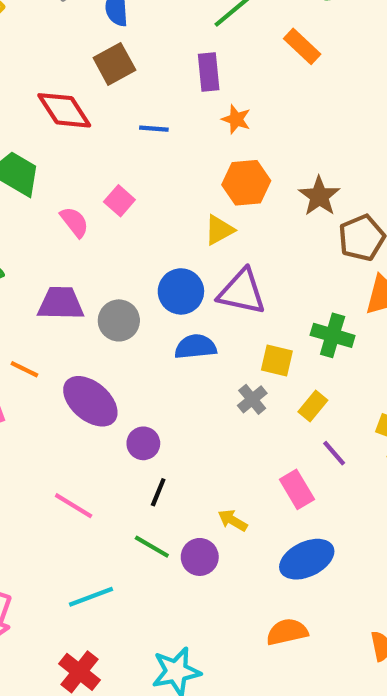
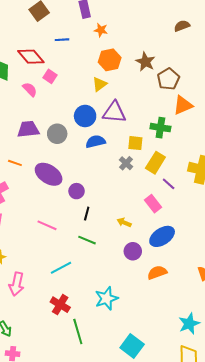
red diamond: (64, 110) -> (31, 57), moved
yellow rectangle: (313, 406) -> (155, 163), size x1.5
purple circle: (200, 557) -> (133, 251), moved

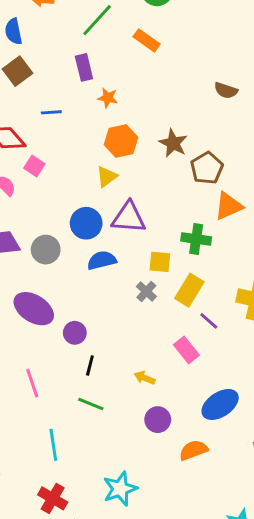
brown semicircle: (182, 26) -> (226, 90), turned -140
pink line: (47, 225) -> (32, 383), turned 48
blue ellipse: (162, 236) -> (220, 404), moved
cyan line: (61, 268) -> (53, 445), turned -70

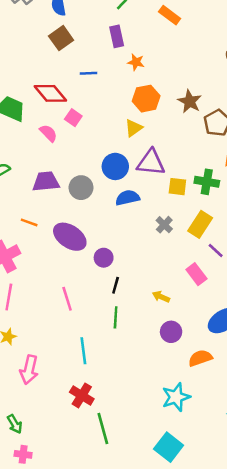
yellow square: (160, 262) -> (177, 187), moved
green line: (91, 404) -> (116, 317), turned 70
cyan star: (120, 489) -> (176, 397), moved

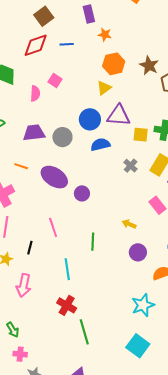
red diamond: (50, 93) -> (36, 45), moved, turned -68
pink semicircle: (48, 133) -> (35, 93), turned 49
black line: (116, 285) -> (30, 248), moved

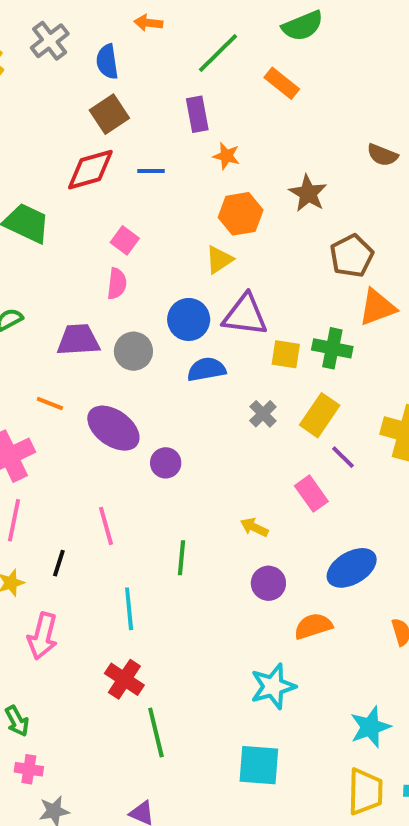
brown star: (149, 65) -> (308, 193), moved
pink semicircle: (35, 93) -> (117, 284), moved
cyan square: (138, 346) -> (259, 765), turned -35

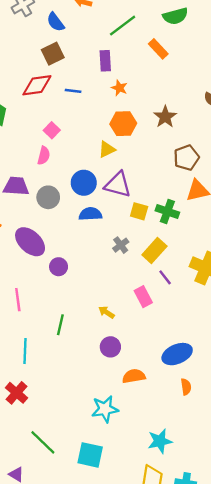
blue semicircle: (107, 62) -> (56, 22), turned -36
blue ellipse: (352, 568) -> (177, 354), moved
green line: (156, 732) -> (43, 442), moved, turned -40

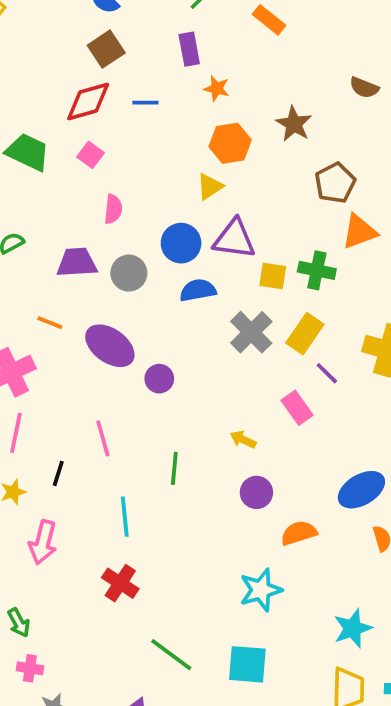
pink square: (52, 130) -> (91, 155), moved
gray cross: (121, 245) -> (251, 332), size x1.6

